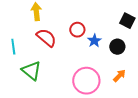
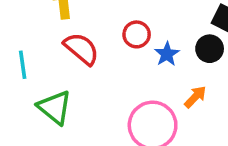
black circle: (117, 47) -> (210, 49), moved
orange arrow: (119, 76) -> (195, 97), moved

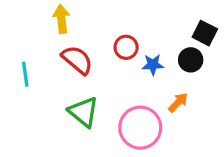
blue star: (167, 54) -> (153, 65), turned 30
green triangle: (55, 107) -> (84, 112), moved

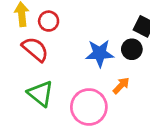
red circle: (126, 47) -> (49, 21), moved
blue star: (153, 65) -> (100, 53), size x1.5

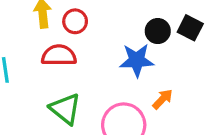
red semicircle: (35, 49) -> (59, 55), turned -40
black circle: (132, 49) -> (158, 31), moved

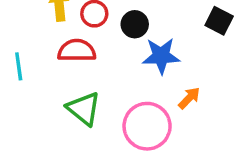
black circle: (158, 31) -> (135, 24), moved

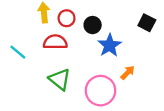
blue star: (161, 56) -> (110, 45), turned -30
cyan line: (19, 66) -> (18, 52), turned -42

